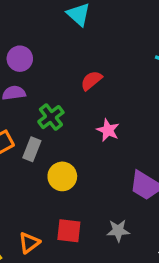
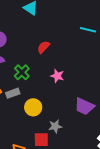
gray rectangle: (32, 149) -> (13, 93), turned 56
gray star: (118, 231) -> (55, 126), moved

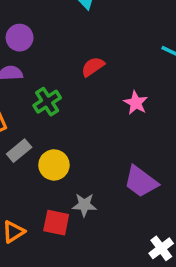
pink star: (57, 76) -> (136, 103), moved
gray rectangle: (13, 93) -> (19, 151), moved, turned -32

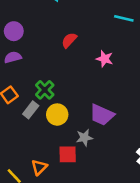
green cross: (47, 102) -> (45, 90), moved
purple trapezoid: (141, 182) -> (102, 115), moved

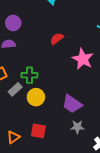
pink star: (105, 59) -> (83, 59), size x1.5
green cross: (45, 90) -> (29, 75), turned 35
gray star: (84, 138) -> (77, 127), moved

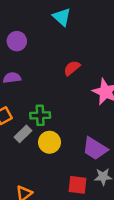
purple circle: (13, 23) -> (17, 41), moved
red square: (38, 131) -> (77, 185), moved

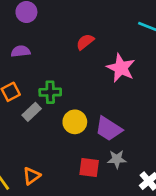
yellow circle: (50, 142) -> (75, 122), moved

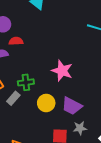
red semicircle: (85, 42) -> (16, 41), moved, turned 40
pink star: (121, 68) -> (62, 71), moved

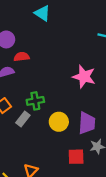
pink star: (62, 71) -> (84, 77), moved
purple trapezoid: (72, 106) -> (87, 123), turned -110

